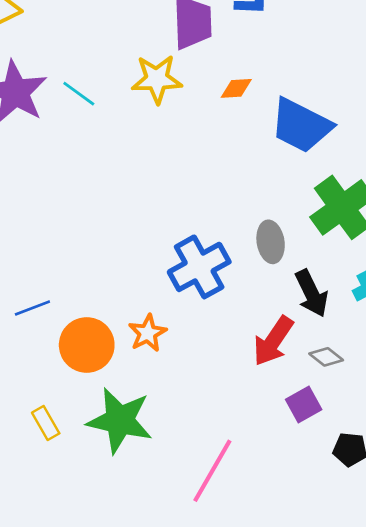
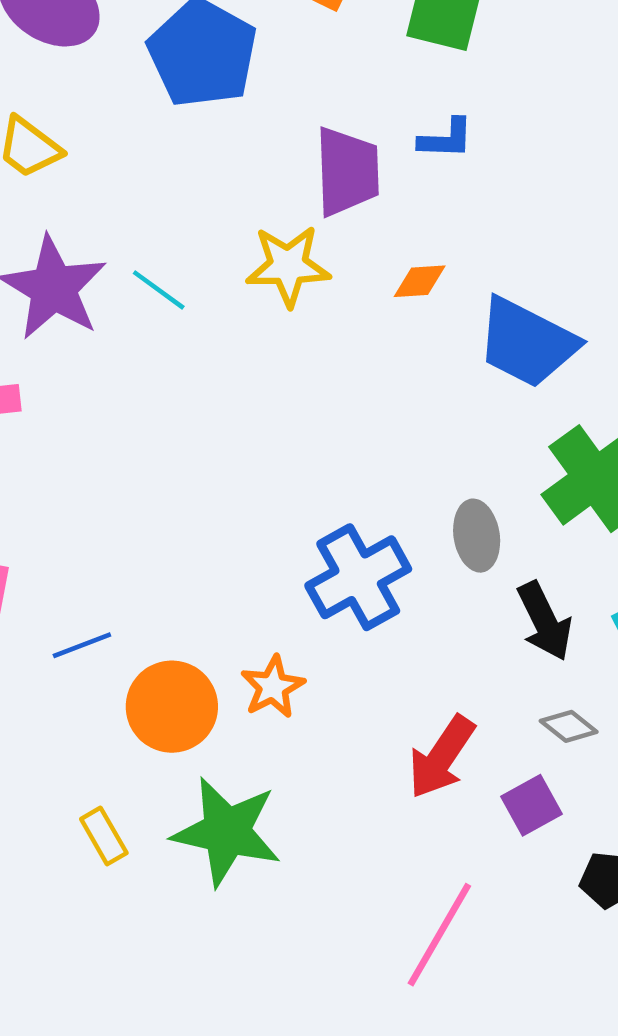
red arrow: (273, 341) -> (442, 757), moved
pink line: (212, 471) -> (439, 935), moved

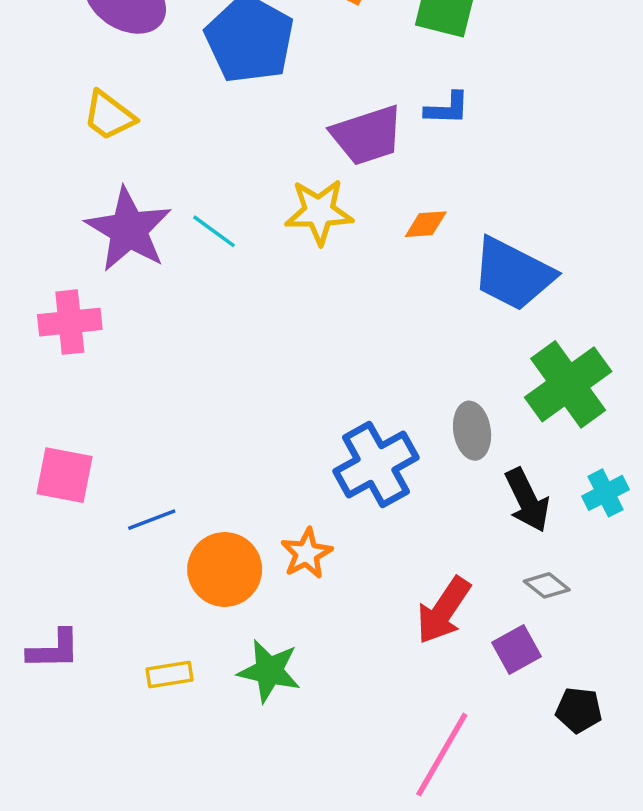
purple trapezoid: (347, 172) -> (367, 135), turned 74
green star: (227, 832) -> (269, 671), size x0.7
yellow rectangle: (104, 836) -> (169, 674), turned -69

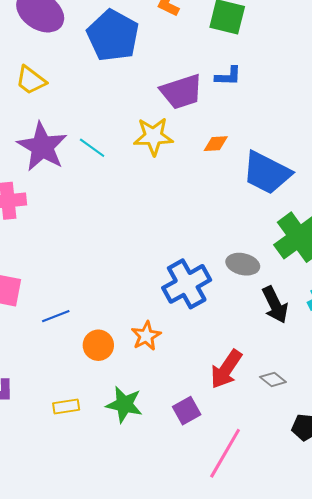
gray ellipse: (472, 431) -> (243, 264), turned -68
orange circle: (225, 569) -> (98, 345), size x0.7
gray diamond: (547, 585) -> (273, 380), moved
purple square: (517, 650) -> (187, 411), moved

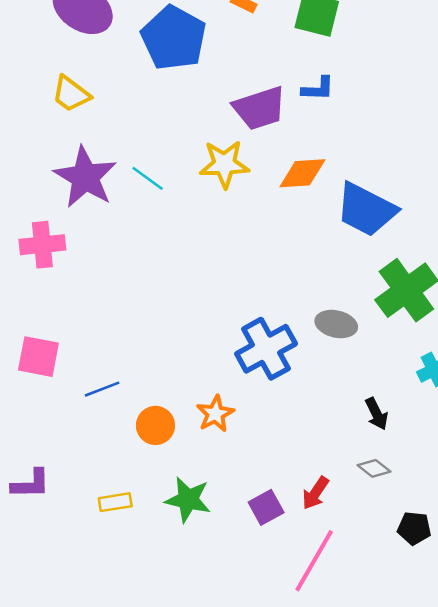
orange diamond: (216, 144) -> (302, 173), size x1.5
black arrow: (275, 305) -> (377, 414), moved, size x0.7
red arrow: (226, 369) -> (315, 493), moved, size x0.7

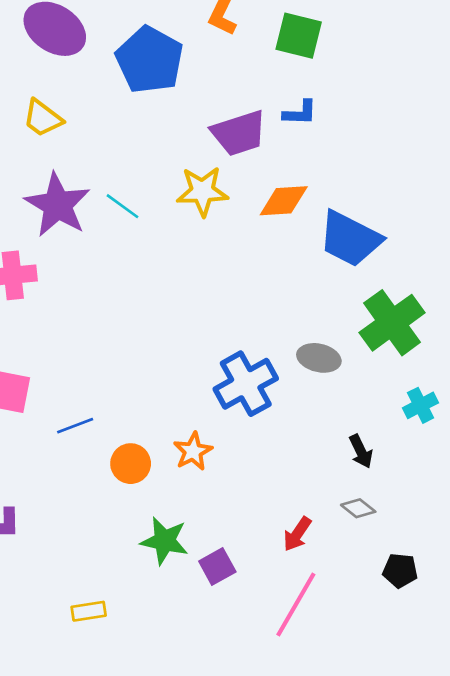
yellow rectangle: (115, 502) -> (89, 611), moved
purple square: (266, 507) -> (217, 567), moved

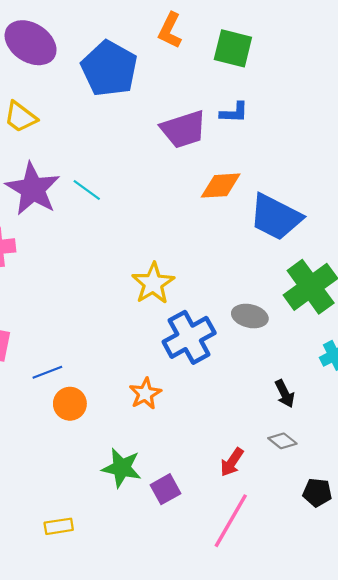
yellow star: (202, 191) -> (153, 283), moved, turned -30
orange circle: (131, 464) -> (70, 404), moved

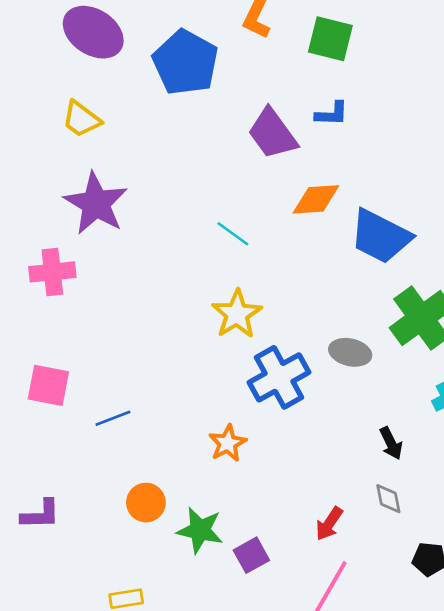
purple trapezoid: (183, 129) -> (272, 134), turned 72
cyan line: (87, 190) -> (233, 234), moved
orange circle: (70, 404) -> (146, 503), moved
gray diamond: (282, 441) -> (388, 499), turned 40

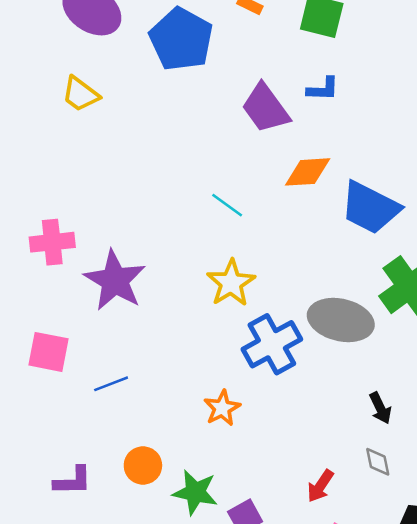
purple star: (96, 203) -> (115, 280), moved
gray ellipse: (350, 352) -> (341, 320), size x1.6
purple L-shape: (41, 514) -> (73, 481), moved

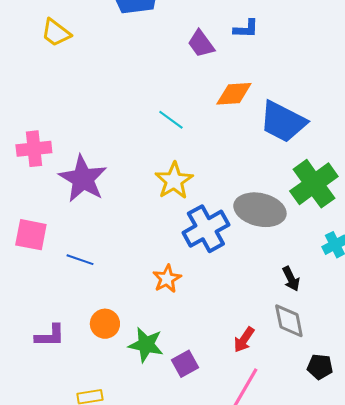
purple trapezoid: (265, 108) -> (201, 44), size x0.7
blue line: (111, 384) -> (80, 260), turned 40
gray diamond: (378, 462) -> (289, 321), size x1.5

